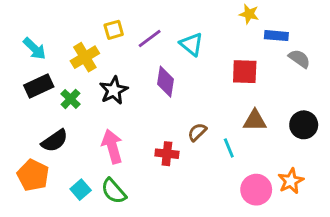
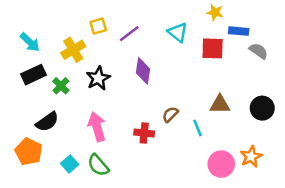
cyan triangle: (191, 44) -> (178, 32), moved
red square: (245, 72) -> (213, 48), moved

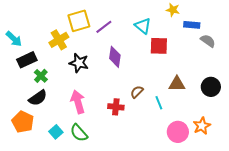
yellow square: (98, 26) -> (79, 21), size x1.6
cyan arrow: (30, 42) -> (14, 39), moved
red square: (213, 48) -> (159, 46), moved
black star: (98, 78) -> (79, 63), turned -30
green cross: (61, 86) -> (41, 76), moved

